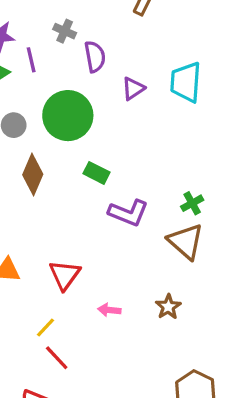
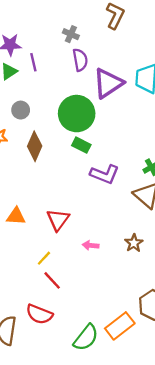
gray cross: (65, 31) -> (71, 34), moved
purple triangle: (133, 88) -> (108, 83), size x1.8
green circle: (68, 116) -> (77, 114), moved

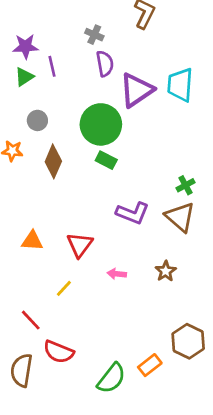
purple L-shape: (105, 174) -> (133, 213), moved
red line: (52, 280) -> (31, 320), moved
orange rectangle: (120, 326) -> (150, 365), size x0.7

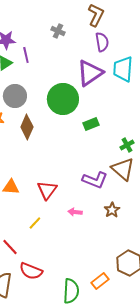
purple semicircle: (105, 64) -> (102, 42), moved
gray circle: (37, 120) -> (15, 96), size x1.5
green rectangle: (106, 160) -> (91, 124), moved, turned -49
purple L-shape: (133, 213) -> (95, 180), moved
green semicircle: (111, 378) -> (71, 291), turned -35

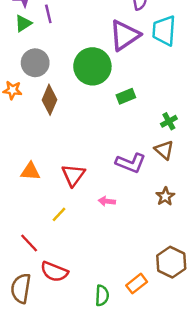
brown triangle: (123, 169) -> (164, 150), size x0.7
brown star: (112, 210) -> (165, 196), moved
green semicircle: (71, 291) -> (102, 296), size x0.7

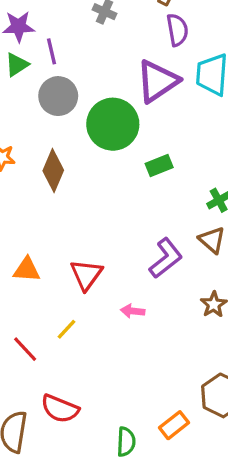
gray circle: (35, 63) -> (58, 96), moved
purple L-shape: (131, 163) -> (166, 258), turned -60
red line: (29, 243) -> (25, 349), moved

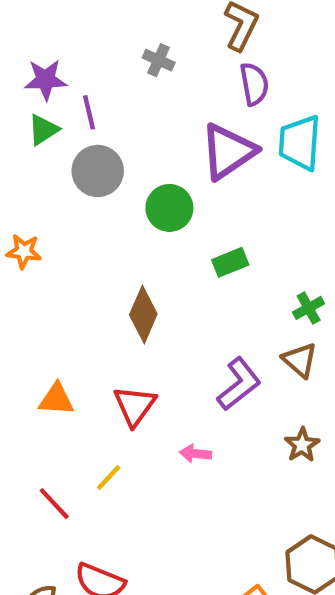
green circle: (113, 124) -> (169, 208), size x0.7
brown diamond: (53, 170) -> (143, 314), moved

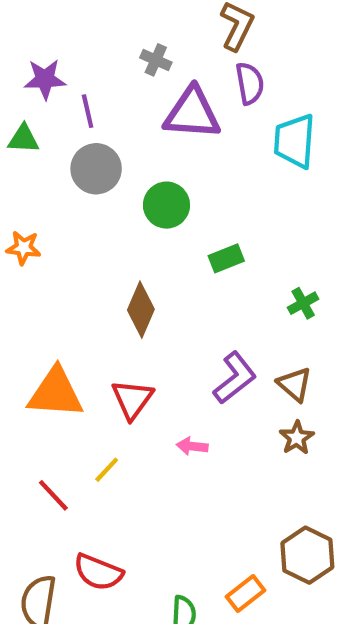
green triangle: (43, 130) -> (23, 139), moved, turned 36
purple triangle: (228, 151) -> (192, 113), moved, turned 38
brown triangle: (300, 360) -> (295, 384), moved
orange triangle: (56, 399) -> (56, 393), size x1.6

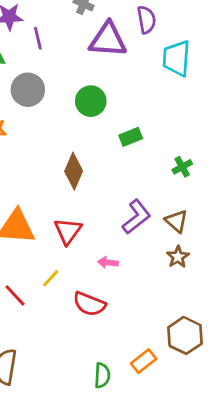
gray circle: (96, 169) -> (28, 90), moved
red semicircle: (98, 572) -> (89, 304), moved

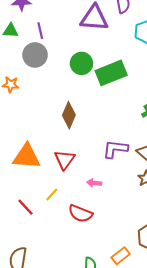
purple line: (38, 38) -> (40, 31), moved
green rectangle: (131, 137) -> (111, 73), moved, size x1.8
purple L-shape: (136, 217) -> (115, 149), turned -135

